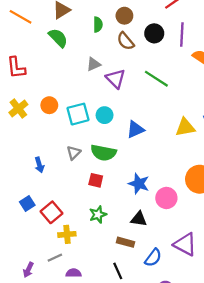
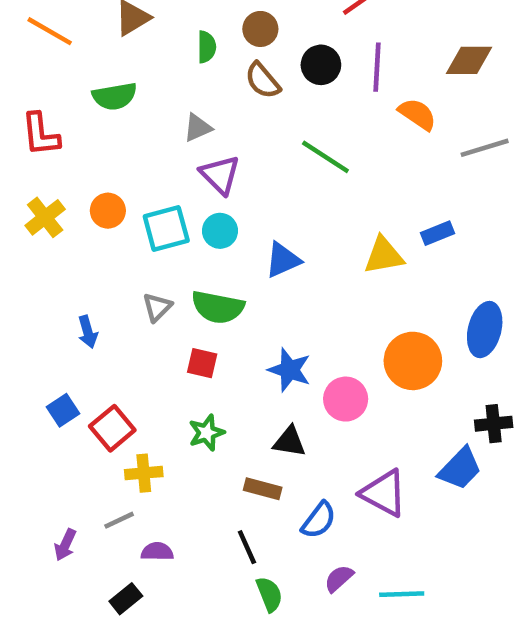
green semicircle: (58, 38) -> (115, 96), moved, turned 125
purple triangle: (116, 79) -> (220, 175), moved

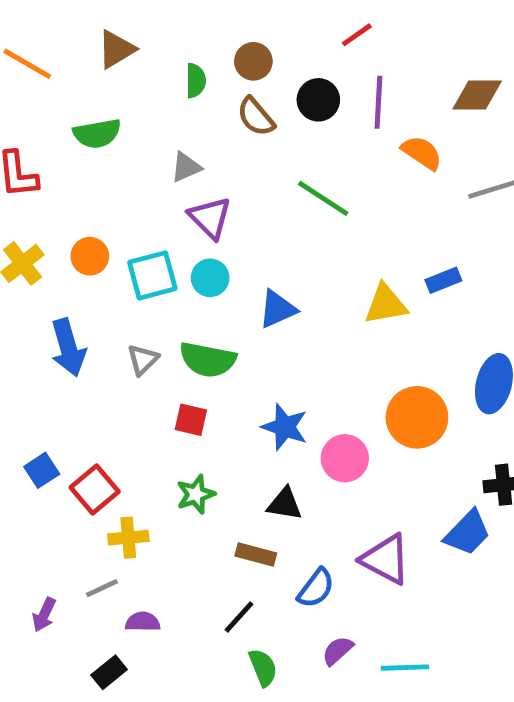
blue arrow: (88, 332) -> (68, 348), moved, size x1.6
black line: (247, 547) -> (239, 617), turned 66

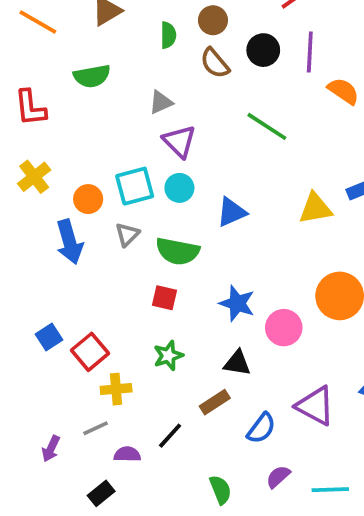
orange circle: (90, 256) -> (88, 199), moved
gray triangle: (143, 360) -> (127, 234), moved
brown rectangle: (256, 554) -> (215, 402), turned -48
black line: (239, 617) -> (170, 436), moved

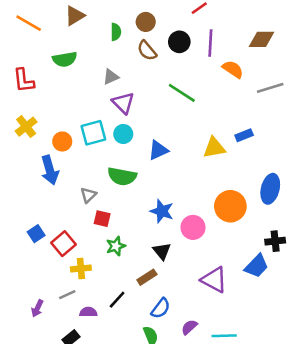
gray triangle: (127, 234) -> (88, 195), moved
red square: (165, 298) -> (102, 219), moved
black triangle: (237, 363) -> (162, 251), turned 42
blue semicircle: (261, 428) -> (161, 308), moved

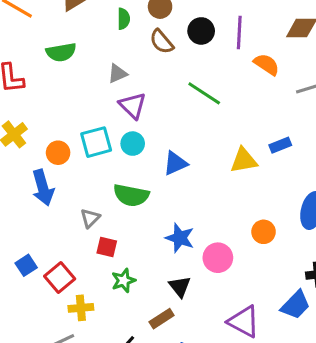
orange circle: (230, 206) -> (264, 232), size x0.6

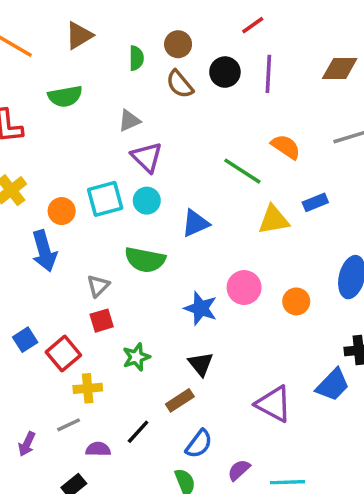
orange semicircle: (267, 64) -> (286, 147), moved
green line: (204, 93) -> (242, 171), moved
red square: (107, 247) -> (102, 321), moved, turned -30
pink circle: (218, 258) -> (244, 288), moved

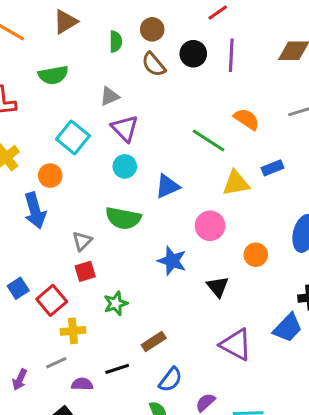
cyan square: (105, 199) -> (73, 137), moved, turned -36
pink circle: (244, 288) -> (210, 226), moved
black triangle: (201, 364) -> (218, 287), moved
black line: (138, 432) -> (117, 369), turned 30

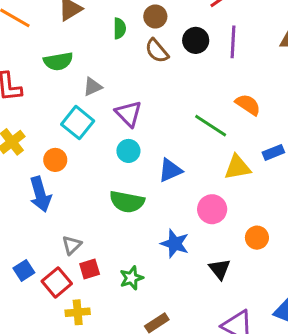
gray triangle: (110, 96) -> (93, 87), moved
gray triangle: (82, 241) -> (72, 245), moved
red square: (85, 271) -> (90, 269), moved
green star: (116, 303) -> (131, 278), moved

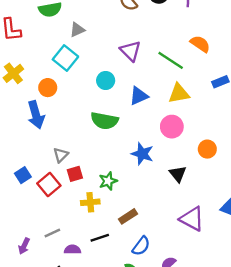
purple triangle: (128, 114) -> (130, 51), moved
yellow triangle: (238, 167) -> (179, 93), moved
yellow cross: (78, 312) -> (90, 202), moved

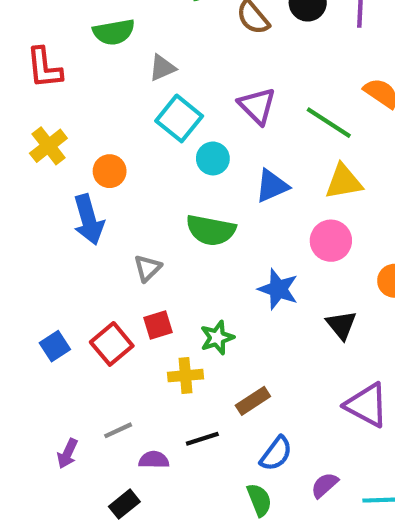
cyan square: (65, 58) -> (179, 118), moved
gray triangle: (61, 155) -> (148, 268), moved
blue square: (23, 175) -> (55, 346), moved

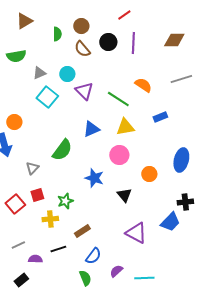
cyan circle: (213, 158) -> (67, 74), moved
green semicircle: (211, 230) -> (62, 150), turned -65

